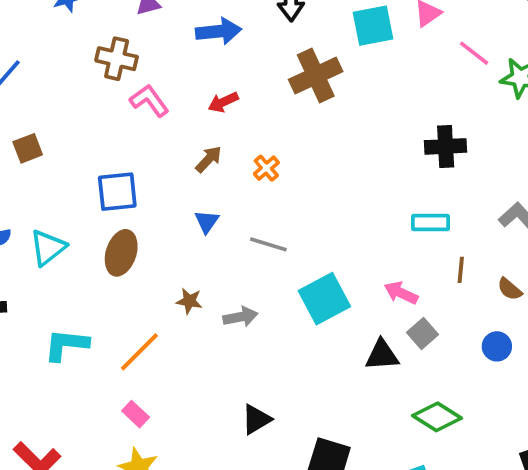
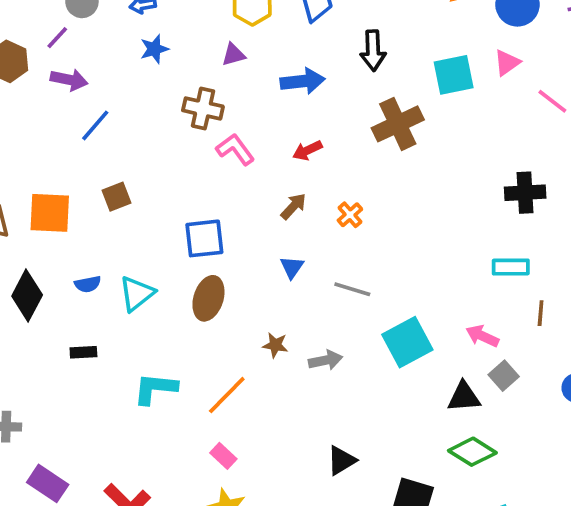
green diamond: (437, 417) -> (472, 452), moved

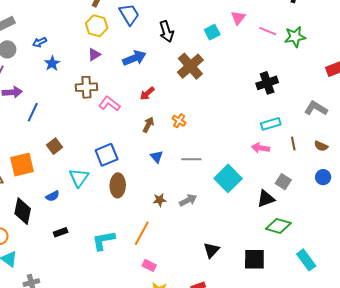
cyan square: (454, 75) -> (212, 32), size x0.7
cyan triangle: (137, 294) -> (79, 178), moved
pink arrow: (482, 336) -> (261, 148), moved

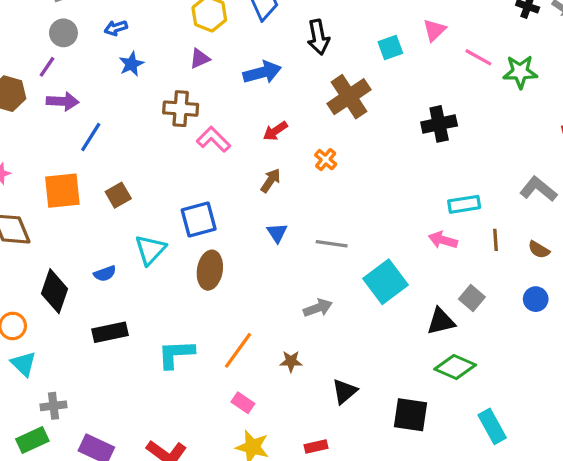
black cross: (267, 83) -> (439, 124), moved
orange cross: (179, 121) -> (326, 160), moved
orange square: (22, 165) -> (62, 191), moved
brown star: (160, 200) -> (291, 361), moved
black rectangle: (61, 232) -> (110, 332), size x1.5

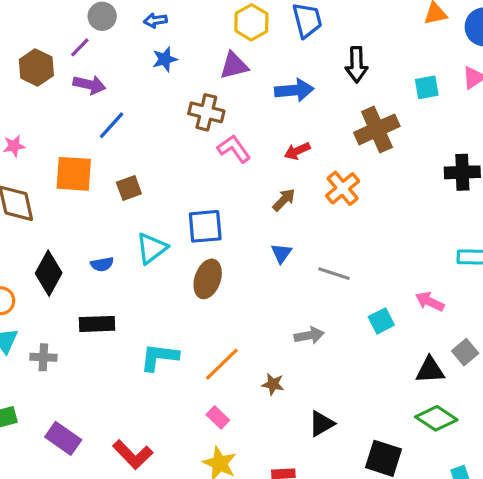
purple triangle: (200, 59) -> (234, 66), size x1.4
orange cross: (326, 160) -> (343, 188), size x1.5
pink arrow: (443, 240) -> (430, 302), moved
cyan square: (385, 282) -> (381, 321), size x0.6
gray cross: (54, 406) -> (43, 357), moved

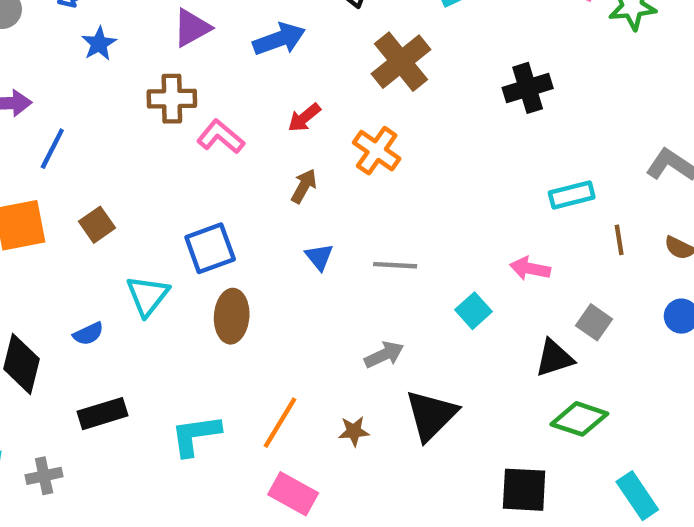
pink rectangle: (218, 417) -> (293, 494), size x1.5
black triangle: (321, 424) -> (431, 415), moved, size x1.5

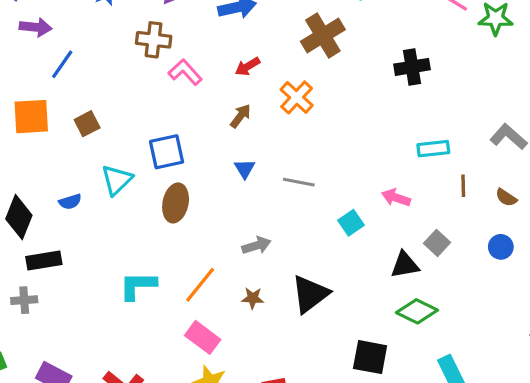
gray arrow: (384, 355) -> (256, 245), moved
black rectangle: (103, 414) -> (44, 260), moved

